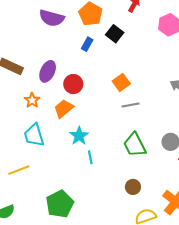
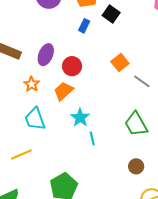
gray line: (131, 105) -> (142, 81), moved, turned 48

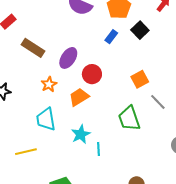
cyan star: (80, 118) -> (81, 134), moved
green trapezoid: (136, 124) -> (129, 119), moved

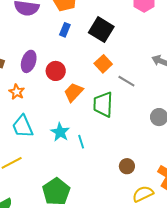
black square: (140, 30) -> (101, 30), moved, size x1.4
orange trapezoid: (79, 97) -> (74, 92), moved
green trapezoid: (129, 119) -> (103, 104), turned 36

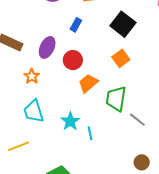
blue rectangle: (65, 30) -> (76, 25), moved
gray line: (126, 81) -> (137, 120), moved
brown circle: (127, 166) -> (142, 162), moved

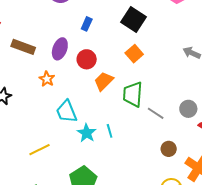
cyan trapezoid: (34, 111) -> (67, 112), moved
cyan star: (70, 121) -> (87, 133), moved
brown circle: (142, 162) -> (169, 149), moved

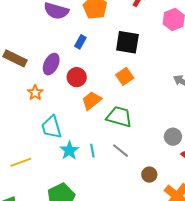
black square: (134, 19) -> (127, 42), turned -30
green trapezoid: (133, 94) -> (119, 117), turned 96
gray line: (156, 113) -> (120, 151), moved

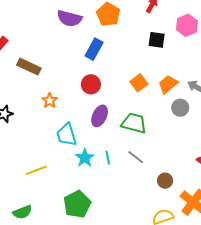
blue rectangle: (80, 42) -> (94, 49), size x1.5
black square: (127, 42) -> (157, 40), moved, size x0.7
purple ellipse: (51, 64) -> (100, 116), moved
orange trapezoid: (92, 101) -> (168, 84), moved
gray circle: (173, 137) -> (180, 108), moved

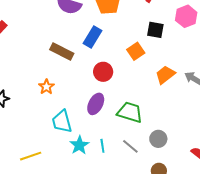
brown rectangle: (29, 67) -> (62, 51), moved
orange square: (139, 83) -> (136, 51), moved
red circle: (91, 84) -> (103, 72), moved
gray circle: (180, 108) -> (158, 139), moved

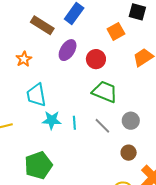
red circle: (103, 72) -> (96, 59), moved
purple ellipse: (96, 104) -> (68, 50), moved
cyan star: (79, 145) -> (52, 120), turned 30

